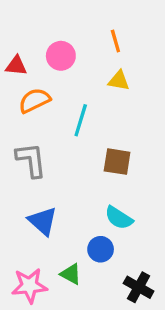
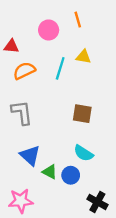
orange line: (115, 41) -> (78, 20), moved
pink circle: (61, 56) -> (49, 30), moved
cyan line: (81, 120) -> (60, 68), moved
green triangle: (71, 274) -> (50, 172), moved

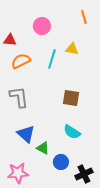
orange line: (78, 20) -> (84, 17), moved
blue circle: (71, 175) -> (61, 162), moved
black cross: (97, 202) -> (84, 174), turned 36

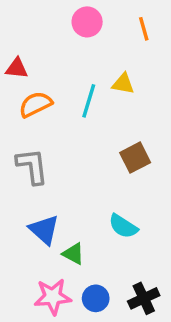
pink circle: (42, 26) -> (87, 22), moved
brown square: (71, 98) -> (135, 158), moved, turned -36
blue circle: (61, 162) -> (96, 298), moved
pink star: (18, 173) -> (53, 297), moved

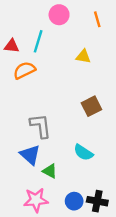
cyan line: (89, 101) -> (38, 41), moved
gray L-shape: (32, 166) -> (41, 126), moved
blue circle: (96, 298) -> (74, 201), moved
black cross: (144, 298) -> (97, 201), turned 36

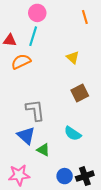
pink circle: (59, 15) -> (37, 13), moved
yellow triangle: (83, 56) -> (73, 58), moved, turned 32
pink star: (36, 200) -> (19, 175), moved
black cross: (97, 201) -> (85, 176), turned -30

